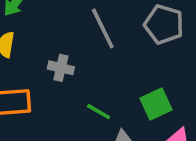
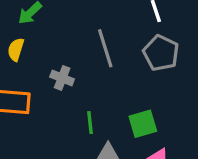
green line: (99, 112) -> (90, 123), turned 45

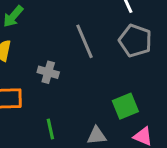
green line: (90, 123) -> (50, 129), moved

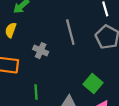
green square: (125, 106) -> (93, 84), turned -36

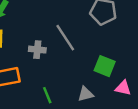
gray line: (70, 32) -> (65, 38), moved

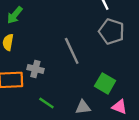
gray cross: (37, 50) -> (35, 69), moved
green line: (47, 95) -> (46, 103), turned -42

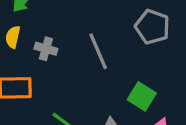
gray cross: (35, 69) -> (46, 49), moved

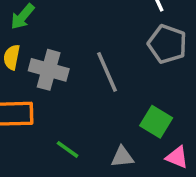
gray cross: (46, 49) -> (49, 70), size x1.5

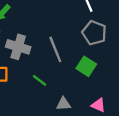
green square: (156, 122) -> (86, 66), moved
green line: (68, 149) -> (40, 80), moved

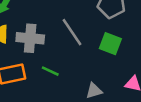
green line: (40, 80) -> (50, 71), moved

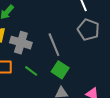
green square: (110, 44) -> (60, 70), moved

